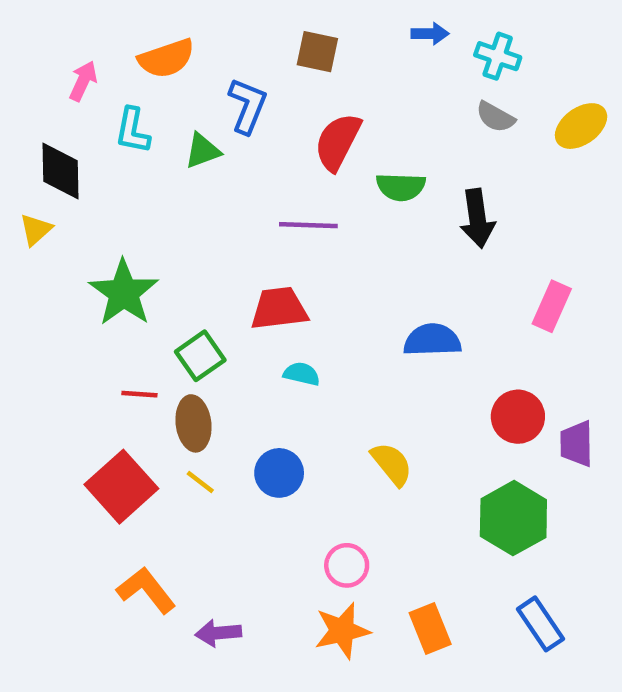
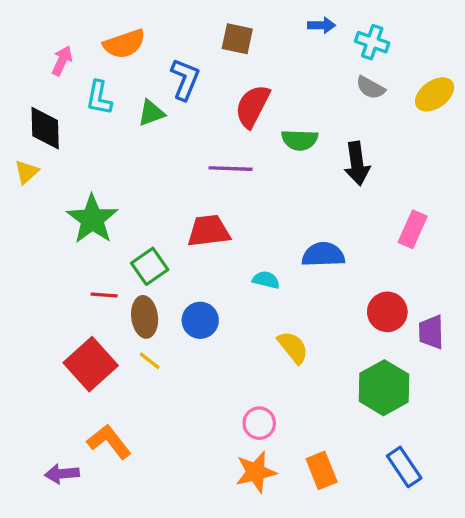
cyan semicircle: (302, 374) -> (266, 280), moved
blue circle: (279, 473) -> (200, 320), moved
purple arrow: (218, 633) -> (62, 474), moved

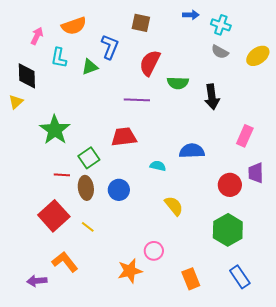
purple trapezoid: (431, 332) -> (256, 173), moved
yellow line: (150, 361) -> (88, 227), moved
orange star: (256, 472) -> (130, 271), moved

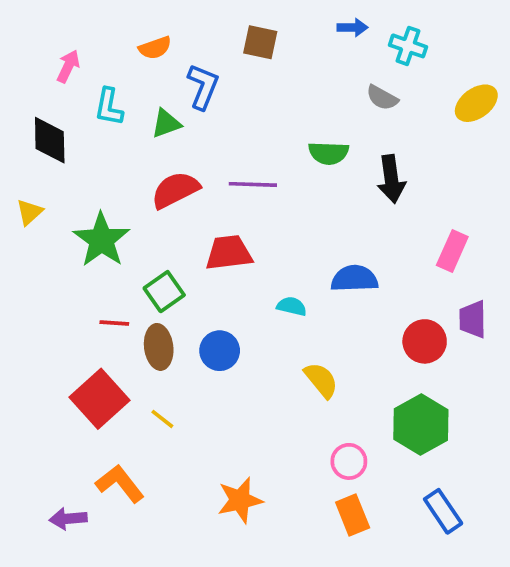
orange semicircle: (74, 26) -> (155, 48), moved, size x0.7
gray semicircle: (220, 52) -> (382, 98), moved
red semicircle: (150, 63) -> (175, 190), moved, turned 36
yellow triangle: (16, 102) -> (29, 212), moved
pink circle: (154, 251) -> (349, 461), moved

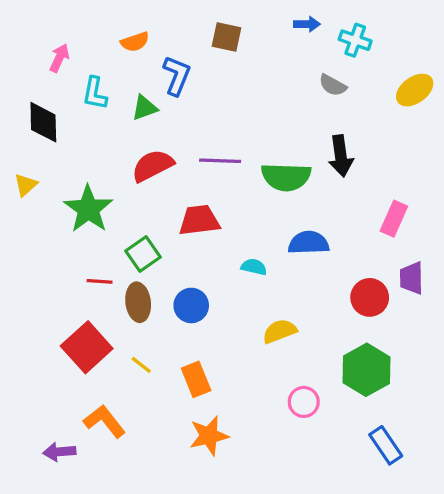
green semicircle: (329, 153) -> (286, 177), moved, size x1.4
yellow semicircle: (321, 380) -> (280, 331), turned -72
orange rectangle: (353, 515) -> (196, 379), moved

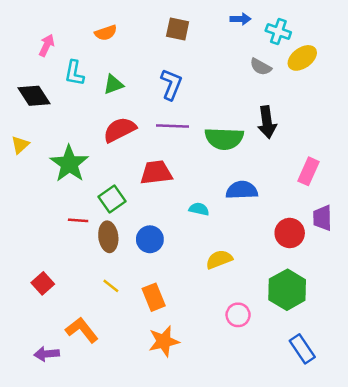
blue L-shape: (177, 76) -> (171, 84), moved
yellow ellipse: (415, 90) -> (302, 58), moved
black diamond: (43, 122) -> (34, 96), turned -32
red square: (87, 347) -> (43, 283), moved, size x0.6

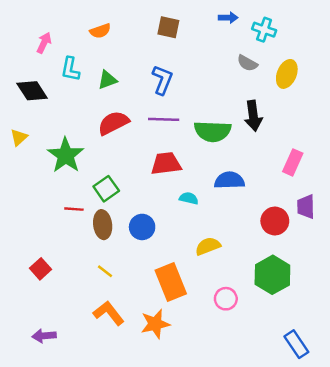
yellow ellipse: (302, 58) -> (287, 74), moved, turned -32
red trapezoid: (156, 173) -> (166, 164), moved
orange rectangle: (154, 297) -> (171, 282), moved, size x1.4
orange L-shape: (82, 330) -> (109, 313), moved
blue rectangle: (302, 349) -> (296, 344), moved

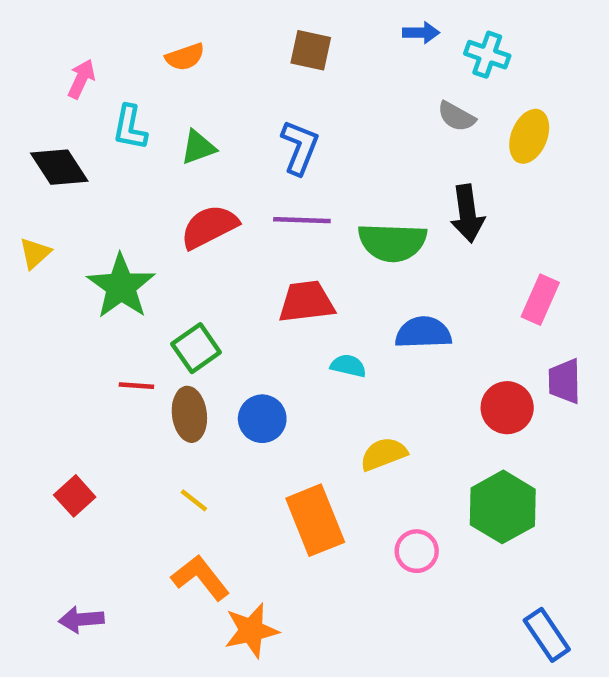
orange star: (155, 324) -> (251, 631), moved

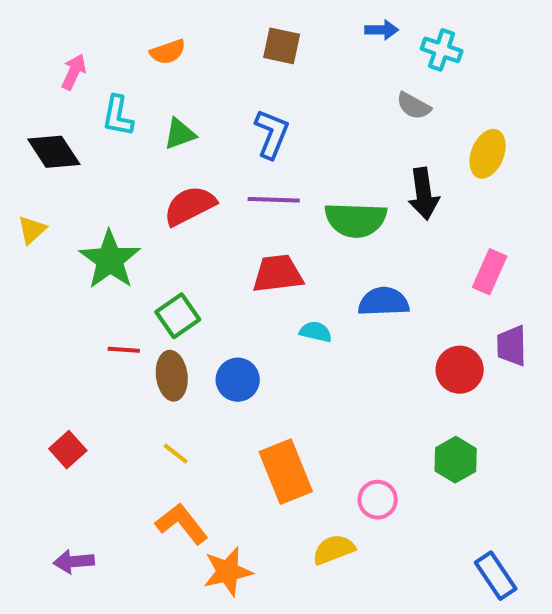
yellow ellipse: (529, 136) -> (488, 154), moved
yellow semicircle: (384, 454) -> (334, 550), moved
green hexagon: (503, 507) -> (456, 460), size x0.7

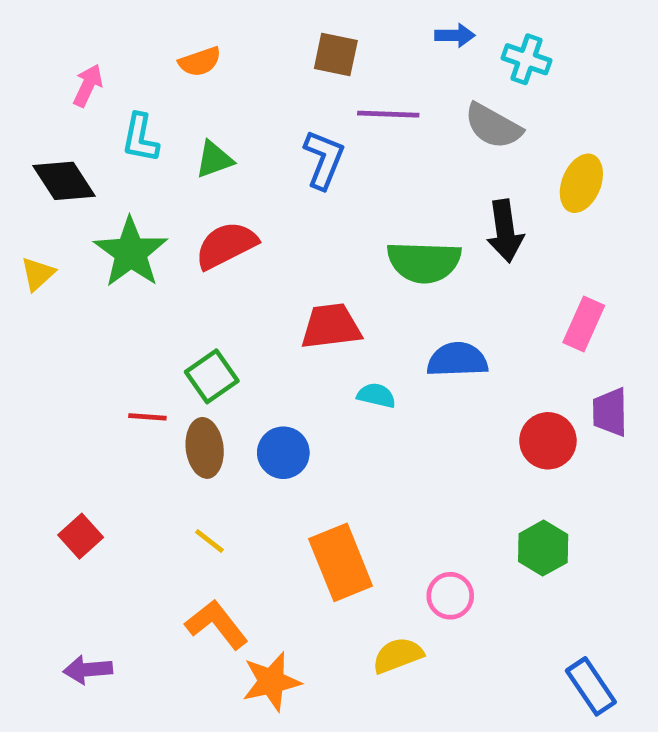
gray semicircle: (414, 106) -> (493, 126), size x1.4
purple line: (274, 200) -> (388, 114), moved
green star: (110, 260) -> (131, 252), moved

